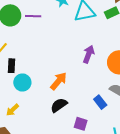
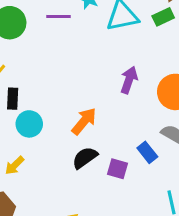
purple line: (33, 16) -> (59, 17), moved
purple square: (81, 124) -> (117, 169), moved

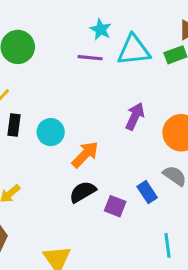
purple line: (59, 17) -> (90, 58), moved
cyan circle: (29, 124) -> (51, 132), moved

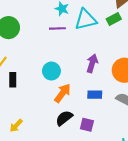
cyan circle: (51, 132) -> (51, 71), moved
blue rectangle: (147, 192) -> (95, 95), moved, turned -48

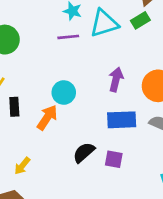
orange arrow: (63, 93) -> (47, 118), moved
blue rectangle: (95, 95) -> (122, 120), size x1.5

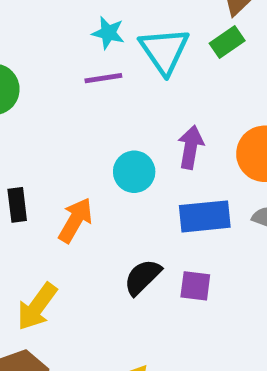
cyan triangle: (104, 23) -> (164, 51), turned -44
cyan circle: (64, 93) -> (134, 172), moved
yellow arrow: (22, 166) -> (37, 307), size x1.5

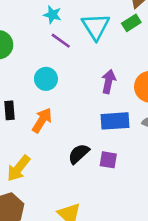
cyan star: (108, 33) -> (52, 15), moved
purple line: (103, 78) -> (61, 41), turned 42
cyan circle: (134, 172) -> (46, 79), moved

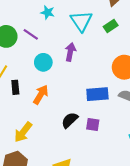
green rectangle: (131, 23) -> (111, 26), moved
purple line: (61, 41) -> (31, 34), moved
purple arrow: (109, 81) -> (70, 52), moved

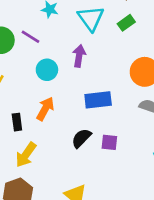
black rectangle: (15, 87) -> (17, 122), moved
blue rectangle: (97, 94) -> (98, 100), moved

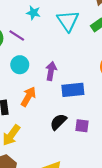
purple arrow: (79, 56) -> (51, 71), moved
cyan circle: (47, 70) -> (20, 65), moved

